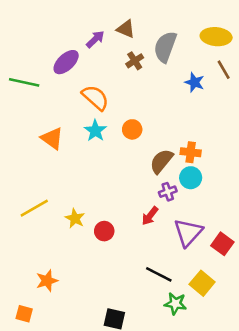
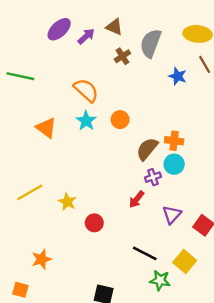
purple ellipse: (66, 62) -> (59, 29), moved
red circle: (104, 231) -> (94, 223), moved
purple triangle: (188, 232) -> (172, 215), size x0.7

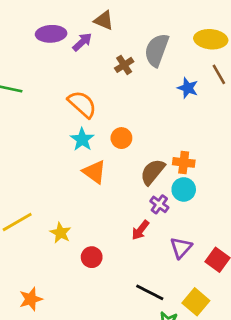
brown triangle: (114, 27) -> (104, 20), moved
purple ellipse: (59, 29) -> (51, 34), turned 40
orange triangle: (46, 128) -> (94, 172), moved
purple cross: (153, 177) -> (159, 204), turned -35

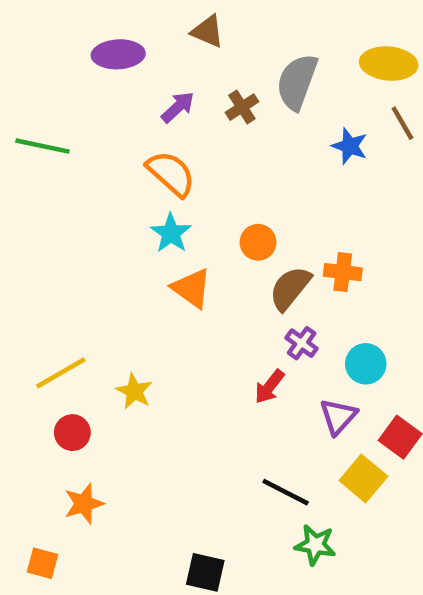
purple arrow: (82, 42) -> (178, 107), moved
orange circle: (121, 138) -> (258, 242), moved
cyan circle: (184, 189) -> (366, 364), moved
red circle: (92, 257) -> (72, 433), moved
yellow square: (196, 302) -> (363, 478), moved

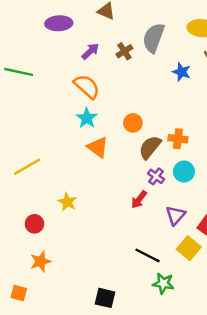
cyan circle: (366, 364) -> (184, 172), moved
yellow line: (61, 373) -> (27, 167), moved

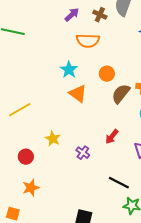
brown cross: (124, 51) -> (100, 15), turned -32
orange semicircle: (87, 86) -> (88, 41), moved, turned 140
purple cross: (156, 176) -> (83, 153), moved

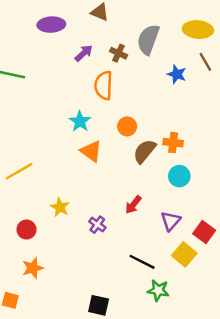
orange semicircle: (88, 41) -> (104, 85), turned 90

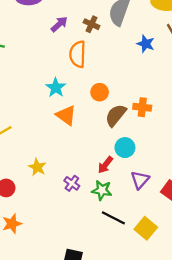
cyan circle: (179, 176) -> (125, 148), moved
yellow square: (184, 254) -> (146, 228), moved
green star: (158, 290) -> (102, 190), moved

